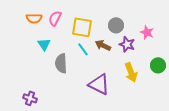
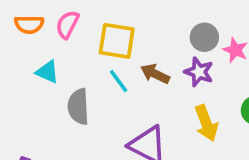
gray circle: (116, 25) -> (204, 37), moved
cyan triangle: (44, 44) -> (47, 72), turned -32

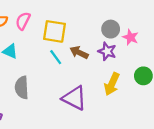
gray semicircle: (78, 107) -> (22, 88), moved
yellow arrow: (206, 123) -> (112, 84), turned 45

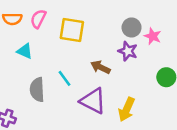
brown arrow: (79, 52) -> (100, 67), moved
cyan line: (56, 57) -> (64, 78), moved
yellow arrow: (112, 84) -> (127, 110), moved

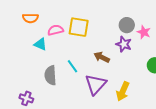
pink semicircle: (38, 19) -> (55, 30), moved, turned 49
purple triangle: (93, 101) -> (96, 84), turned 45

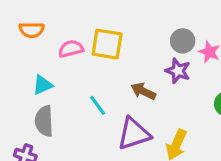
cyan triangle: (40, 44) -> (43, 85), moved, turned -48
gray semicircle: (50, 75) -> (44, 121), moved
purple triangle: (96, 84) -> (134, 134), turned 30

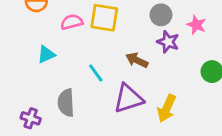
gray circle: (183, 41) -> (161, 15), moved
gray semicircle: (44, 121) -> (66, 103), moved

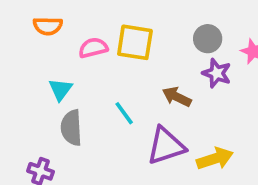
cyan triangle: (46, 55) -> (60, 90), turned -30
gray semicircle: (66, 103) -> (71, 128), moved
yellow arrow: (167, 108) -> (215, 159), turned -132

